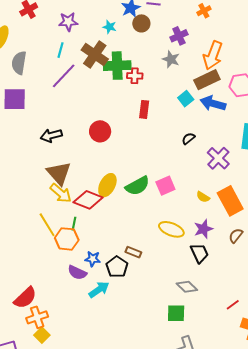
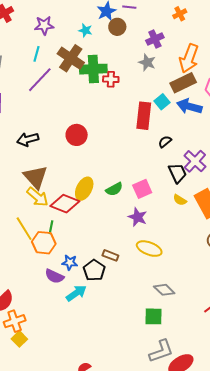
red rectangle: (144, 109) -> (144, 116), moved, size x1.5
green semicircle: (137, 186) -> (114, 189), size x0.7
yellow ellipse: (171, 229) -> (149, 249), moved
purple star: (203, 229) -> (138, 217), moved, turned -30
black trapezoid: (199, 253) -> (178, 173), moved

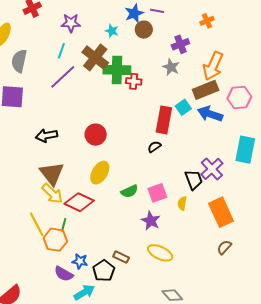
black semicircle: (165, 142) -> (154, 147), moved
yellow ellipse: (84, 189) -> (100, 173), moved
yellow semicircle: (180, 200) -> (182, 203), moved, turned 64

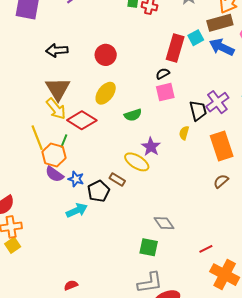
pink square: (157, 193) -> (165, 92), moved
yellow ellipse: (160, 253) -> (137, 162), moved
purple semicircle: (64, 274) -> (54, 174), moved

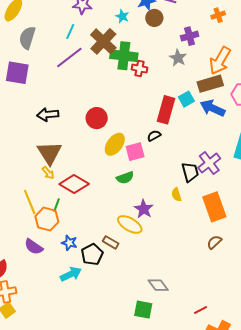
pink square: (165, 92) -> (135, 152), moved
yellow ellipse: (106, 93) -> (115, 144), moved
yellow arrow: (56, 109) -> (48, 173), size x0.6
yellow semicircle: (184, 133) -> (176, 195), turned -32
purple semicircle: (54, 174) -> (34, 247), moved

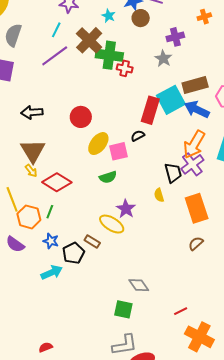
orange arrow: (220, 61) -> (194, 144), moved
cyan square: (186, 99) -> (171, 100), size x1.8
green line: (57, 205) -> (50, 212), moved

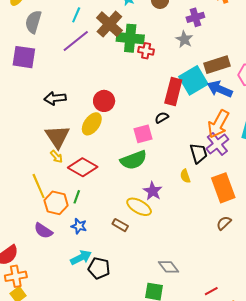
yellow ellipse: (98, 144) -> (92, 124), moved
green semicircle: (108, 177) -> (134, 160), size x1.5
black pentagon: (73, 253) -> (99, 268), moved, turned -30

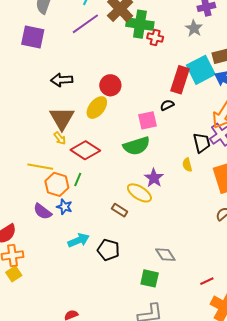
yellow line: (39, 186) -> (40, 167), turned -60
blue star: (79, 226) -> (64, 207), moved
black pentagon: (99, 268) -> (108, 250), moved

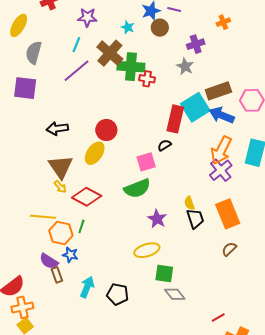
black trapezoid: (202, 143) -> (195, 219), moved
yellow ellipse: (139, 193) -> (147, 250), moved, turned -45
brown rectangle: (120, 210) -> (57, 275), moved, turned 42
cyan arrow: (79, 240) -> (87, 287), turned -40
green square: (150, 278) -> (164, 274), moved

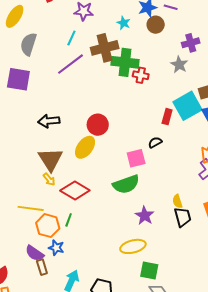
brown cross: (110, 53) -> (105, 48), turned 32
red rectangle: (175, 119) -> (167, 117), size x0.6

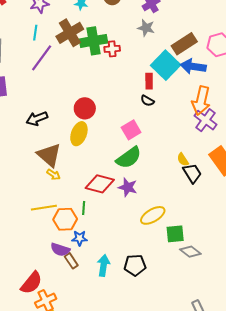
black semicircle: (155, 142) -> (147, 101), moved, turned -104
red diamond: (75, 190) -> (100, 184), moved
purple star: (145, 216) -> (128, 187), moved

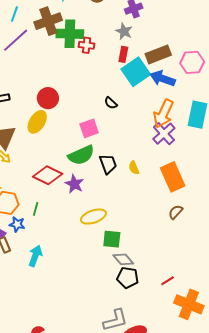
red rectangle: (149, 81) -> (123, 54), moved
black trapezoid: (192, 173) -> (108, 164), moved
green line: (84, 208) -> (36, 209), moved
black pentagon: (135, 265) -> (128, 278), moved

